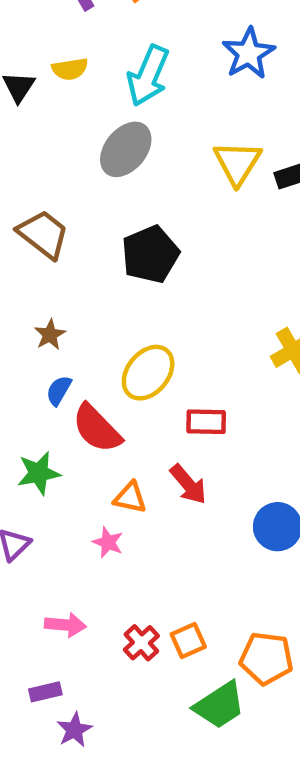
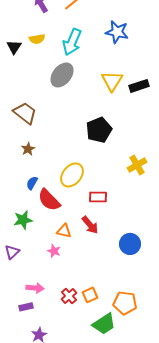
blue star: (249, 53) -> (117, 32), turned -30
black pentagon: (150, 254) -> (99, 130), moved
brown star: (50, 335) -> (28, 149), moved
purple rectangle: (45, 692) -> (26, 307), moved

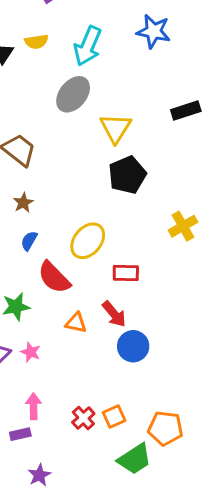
yellow triangle: (112, 81) -> (116, 128), moved
blue semicircle: (32, 183) -> (29, 241), moved
blue circle: (130, 244) -> (133, 346), moved
pink star: (54, 251) -> (31, 352), moved
pink arrow: (35, 288) -> (34, 406), turned -96

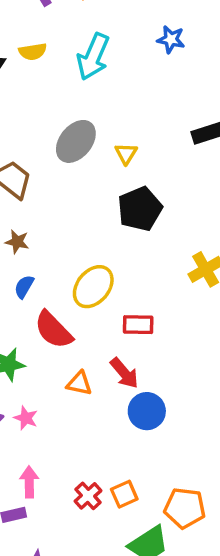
blue star: (154, 31) -> (171, 39), size x0.7
gray ellipse: (73, 94) -> (76, 141), moved
yellow triangle: (116, 128) -> (126, 154), size x0.6
brown star: (23, 203) -> (17, 242), turned -30

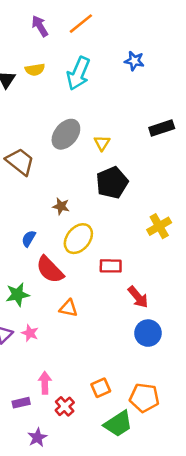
brown star: (17, 242) -> (61, 206), moved
red arrow: (124, 373) -> (138, 297), moved
blue circle: (147, 411) -> (148, 333), moved
pink arrow: (29, 482) -> (45, 383), moved
red cross: (88, 496) -> (65, 406), moved

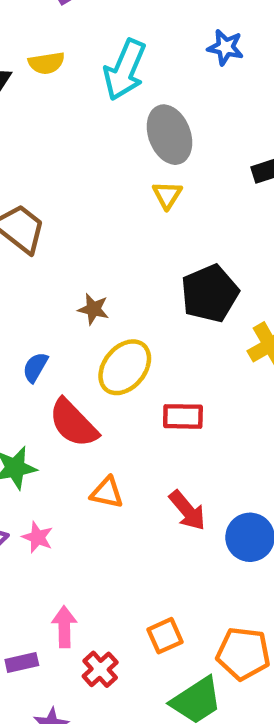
gray ellipse: (66, 134) -> (169, 135), moved, turned -60
black pentagon: (112, 183) -> (210, 293), moved
red arrow: (138, 297) -> (187, 510), moved

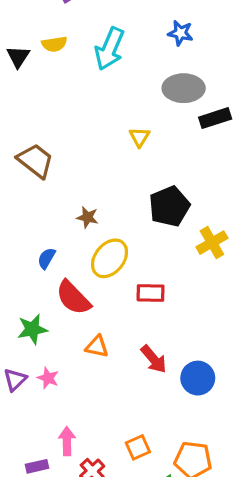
gray ellipse: (169, 135) -> (184, 88), moved, turned -69

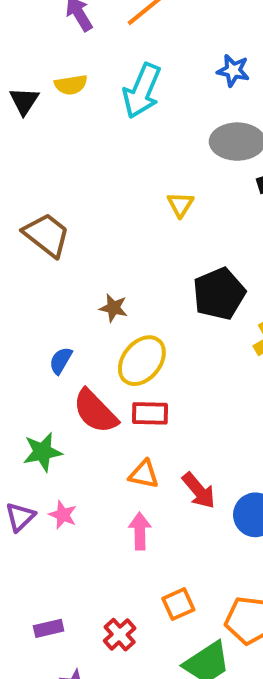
red rectangle: (150, 293) -> (150, 413), moved
orange triangle: (97, 347) -> (144, 474), moved
pink arrow: (67, 441) -> (140, 531), moved

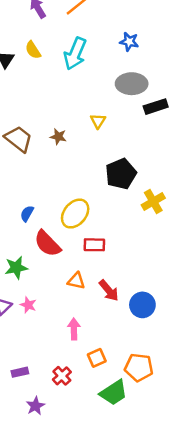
yellow semicircle: (71, 85) -> (33, 50), turned 66
brown star: (113, 308) -> (58, 137), moved
red rectangle: (150, 413) -> (94, 245), moved
pink arrow: (140, 531) -> (74, 329), moved

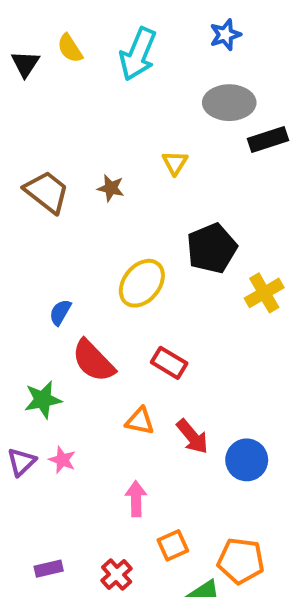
blue star: (129, 42) -> (225, 35), turned -30
yellow ellipse: (75, 214) -> (142, 283), moved
red rectangle: (94, 245) -> (169, 363), turned 30

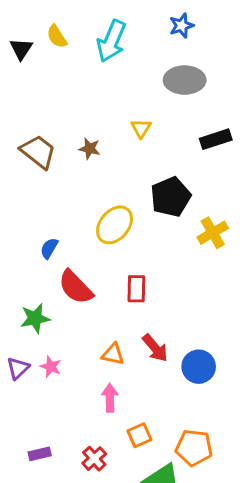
black rectangle: (268, 140) -> (216, 139), moved
red rectangle: (169, 363) -> (136, 289), turned 60
orange triangle: (140, 421) -> (113, 354), moved

